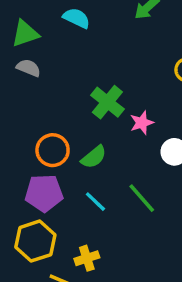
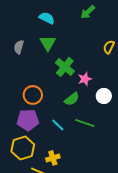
green triangle: (25, 34) -> (48, 43), moved, turned -42
gray semicircle: (29, 68) -> (19, 47), turned -96
green semicircle: (94, 157) -> (72, 99), moved
green line: (142, 198) -> (85, 123), turned -30

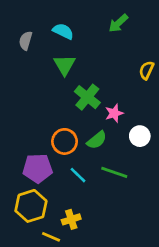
gray semicircle: (19, 47) -> (26, 41), moved
orange circle: (33, 95) -> (65, 141), moved

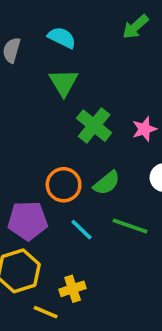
pink star: (114, 113) -> (144, 129), moved

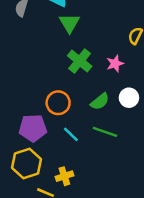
green triangle: (64, 82) -> (69, 23), moved
green semicircle: (107, 183) -> (100, 102), moved

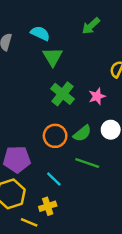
orange circle: (58, 103) -> (55, 136), moved
cyan line: (71, 134) -> (54, 179), moved

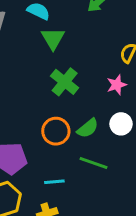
pink star: (97, 96) -> (117, 85), moved
cyan line: (54, 179) -> (54, 182), turned -49

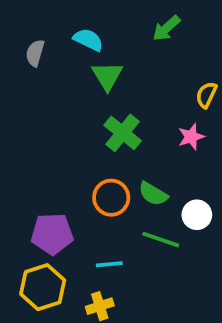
white circle: (121, 124) -> (197, 215), moved
green semicircle: (88, 128) -> (153, 194), turned 70

